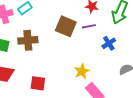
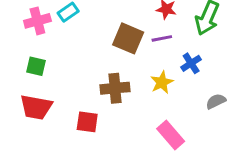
brown cross: (28, 40) -> (115, 88), moved
yellow star: (82, 71) -> (162, 82), moved

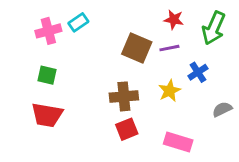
red square: (87, 122) -> (127, 129), moved, turned -30
pink rectangle: (171, 135) -> (178, 142), turned -32

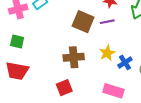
blue cross: (198, 72) -> (125, 62), moved
red square: (127, 129) -> (64, 88), moved

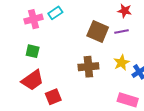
red trapezoid: (17, 71) -> (33, 80), turned -45
red square: (64, 88) -> (53, 97), moved

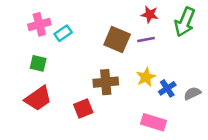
cyan rectangle: (55, 13) -> (63, 33), moved
red square: (53, 97) -> (83, 108), moved

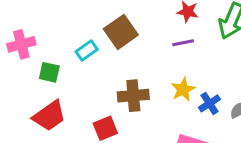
pink cross: (39, 24) -> (21, 44), moved
cyan rectangle: (63, 33) -> (87, 51), moved
brown square: (117, 39) -> (121, 32), moved, turned 32

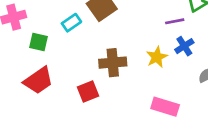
purple line: (183, 43) -> (175, 21), moved
blue cross: (209, 103) -> (184, 46), moved

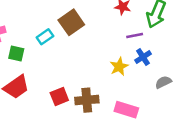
brown cross: (113, 63) -> (87, 100), moved

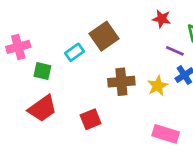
purple line: (135, 36) -> (175, 51), turned 35
brown cross: (87, 100) -> (121, 82), moved

